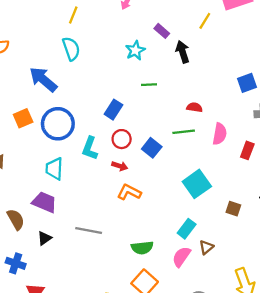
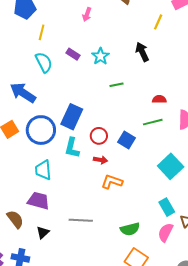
purple rectangle: (162, 31) -> (73, 54), moved
blue rectangle: (113, 110) -> (72, 117), moved, size x1.4
cyan rectangle: (187, 229) -> (167, 207), turned -60

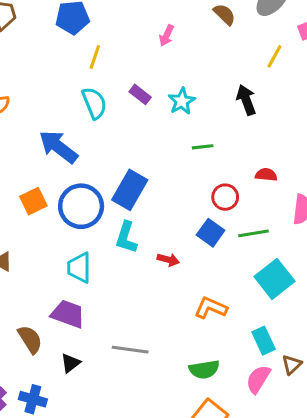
green line: (153, 122) -> (254, 233), moved
red circle: (99, 136) -> (225, 197), moved
orange L-shape: (112, 182) -> (211, 308), moved

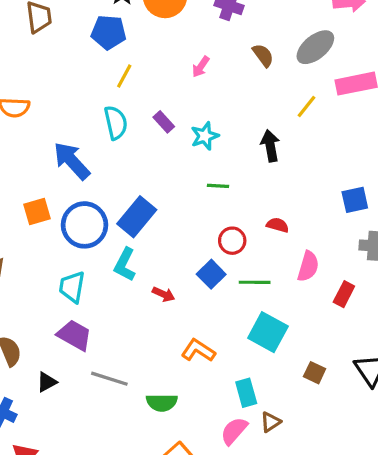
cyan square: (275, 279) -> (268, 332), turned -33
purple trapezoid: (68, 314) -> (74, 335), moved
green semicircle: (204, 369) -> (162, 402), moved

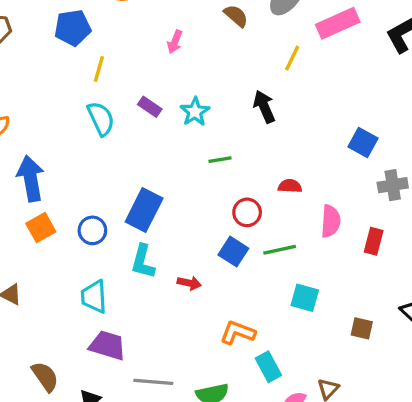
blue arrow: (72, 161) -> (31, 179), moved, turned 45
blue square: (355, 200) -> (363, 143), turned -36
blue circle: (84, 225) -> (92, 230), size x0.6
cyan square: (268, 332) -> (305, 298), size x0.7
cyan rectangle: (246, 393) -> (268, 367), moved

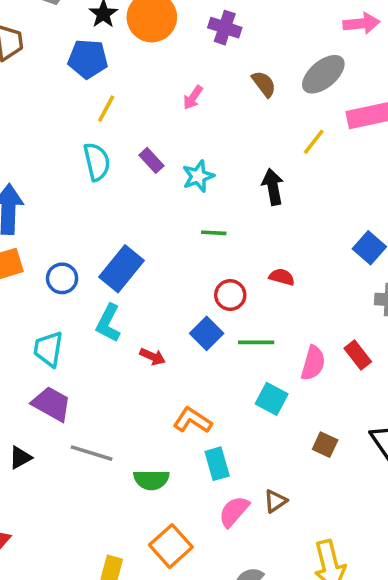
pink semicircle: (331, 221) -> (313, 363), moved
red rectangle: (374, 241) -> (358, 355), turned -65

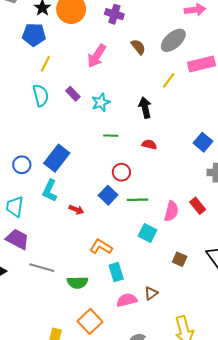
pink arrow: (193, 97) -> (97, 56), size x1.6
red semicircle: (282, 277) -> (149, 144), moved
pink semicircle: (234, 511) -> (127, 300), turned 36

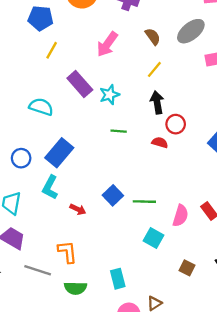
yellow line: (169, 80) -> (154, 69), moved
purple rectangle: (73, 94) -> (80, 84), size x1.6
cyan semicircle: (41, 95) -> (41, 107), moved, turned -60
red circle: (121, 172) -> (176, 124), moved
orange L-shape: (101, 247) -> (67, 252), moved, turned 50

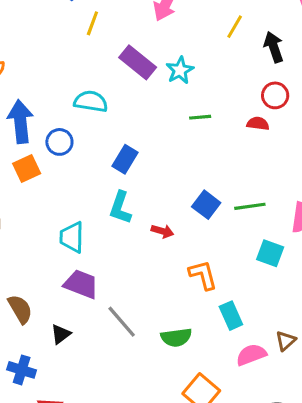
black arrow: (157, 102) -> (274, 47), moved
blue rectangle: (59, 153) -> (125, 159), size x0.7
blue circle: (21, 158) -> (59, 142), moved
orange L-shape: (67, 252) -> (203, 275), moved
gray line: (38, 270) -> (122, 322), turned 40

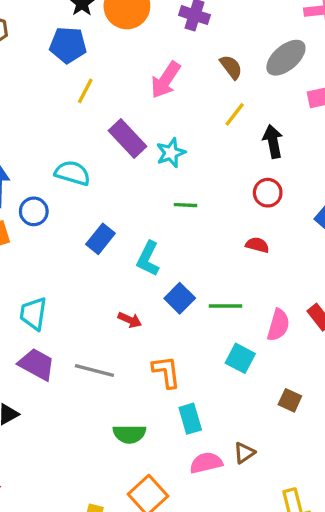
red semicircle: (258, 124) -> (257, 245), moved
cyan L-shape: (120, 208) -> (148, 259), moved
gray line: (122, 322) -> (94, 371), moved, turned -42

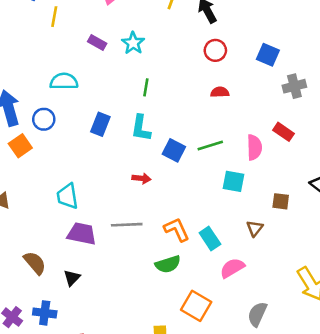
purple rectangle: (127, 139) -> (97, 42), size x0.6
green line: (186, 205) -> (146, 87), moved, turned -66
orange L-shape: (166, 372) -> (177, 230), moved
brown triangle: (244, 453) -> (255, 228), moved

